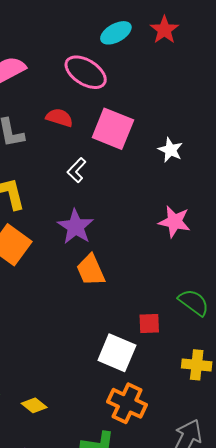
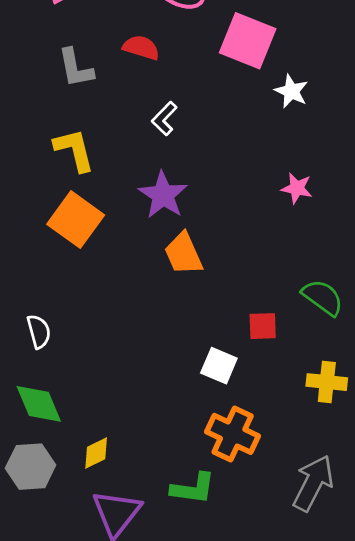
pink square: (113, 129) -> (248, 41), moved
pink star: (174, 222) -> (297, 188), size x0.7
white square: (117, 353) -> (219, 366), size x0.7
yellow diamond: (34, 405) -> (96, 453), moved, turned -65

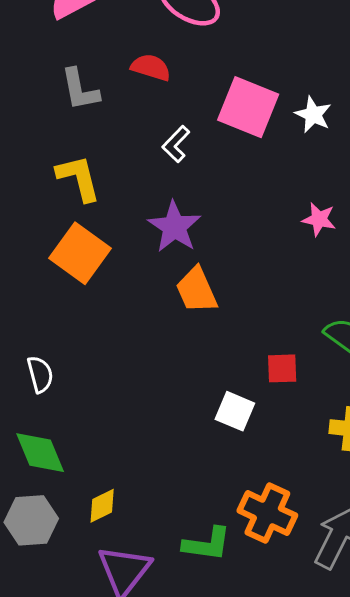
pink square: (248, 41) -> (248, 107), moved
orange cross: (233, 434) -> (267, 513), moved

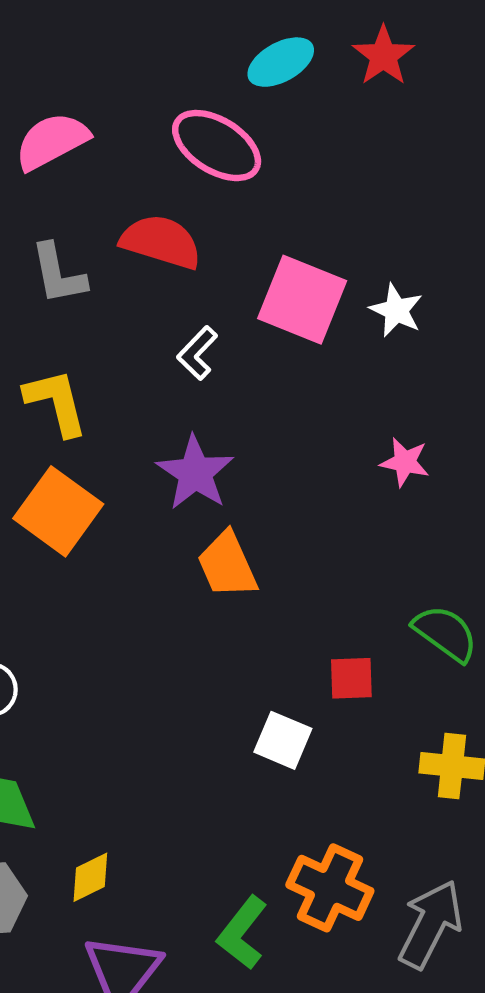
red semicircle: (151, 67) -> (161, 242), size x1.4
green L-shape: (207, 544) -> (242, 933), turned 120

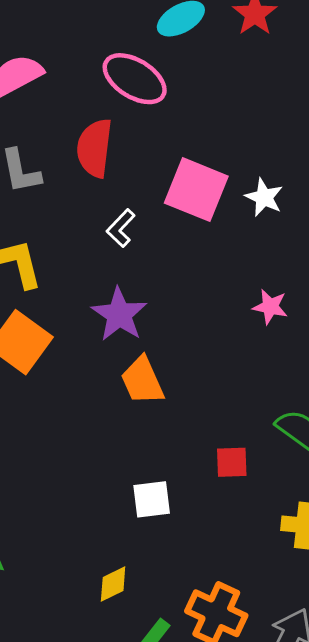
red semicircle: (161, 242) -> (95, 148), turned -100
white square: (283, 740) -> (152, 499), moved, turned -30
yellow diamond: (90, 877) -> (113, 584), moved

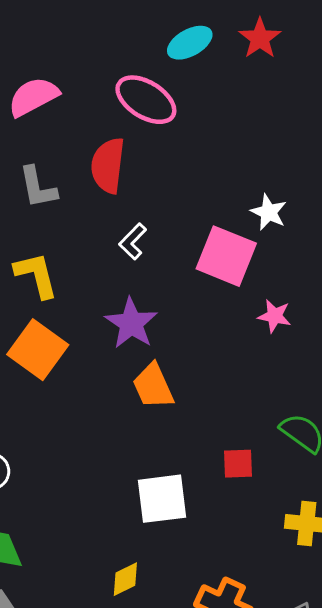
pink square: (196, 190) -> (226, 256), moved
white square: (152, 499) -> (162, 499), size x1.4

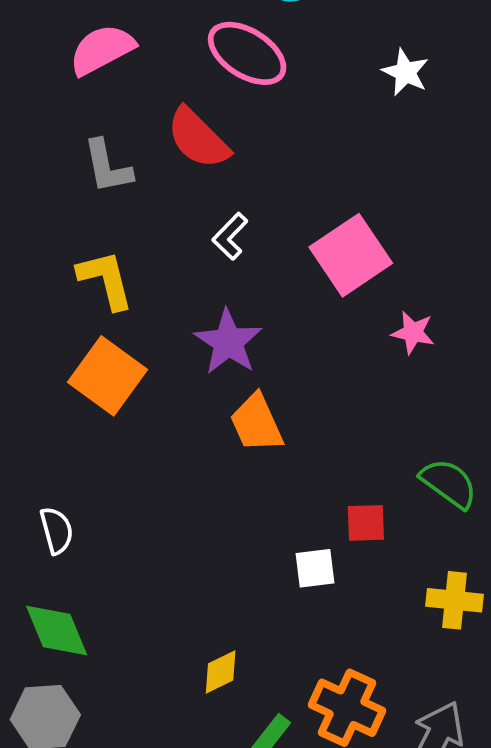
red semicircle: (108, 165) -> (198, 138), turned -52
white star: (269, 212) -> (405, 72), moved
pink square: (226, 256) -> (351, 255), turned 34
white square: (162, 499) -> (315, 568), moved, size x0.6

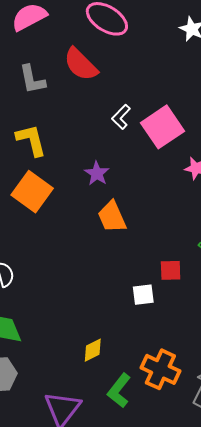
white L-shape: (230, 236) -> (121, 117), moved
purple star: (228, 342) -> (97, 173), size x0.7

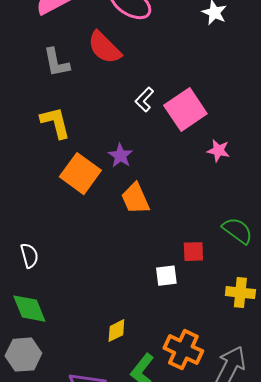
orange square: (32, 192) -> (80, 174), moved

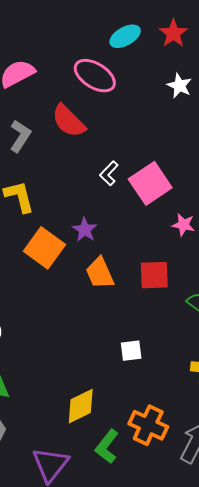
gray L-shape: (56, 63) -> (20, 136), turned -136
red square: (193, 252) -> (154, 275), moved, size x1.4
yellow diamond: (116, 331) -> (81, 406), size x1.5

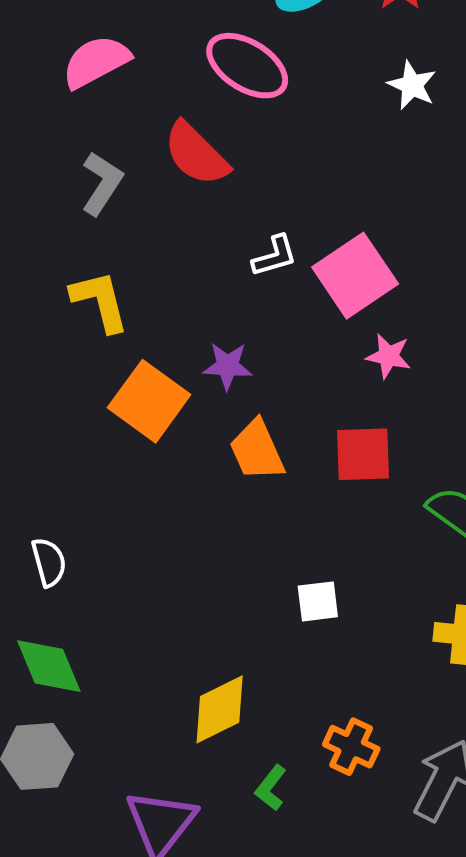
white L-shape: (109, 173) -> (275, 256), turned -150
pink star: (183, 225) -> (388, 356), moved
purple star: (85, 230) -> (228, 366), turned -30
orange cross: (148, 425) -> (351, 747), size x0.7
green L-shape: (107, 446) -> (271, 788), size x0.7

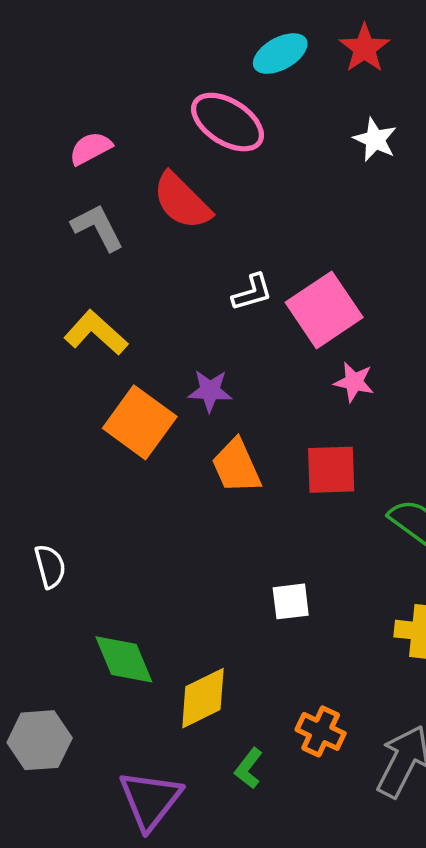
pink semicircle: (96, 62) -> (91, 148), moved, size x0.7
gray L-shape: (102, 183) -> (98, 227), turned -60
yellow L-shape: (100, 301) -> (96, 333), turned -34
green diamond: (49, 666) -> (124, 659), moved

